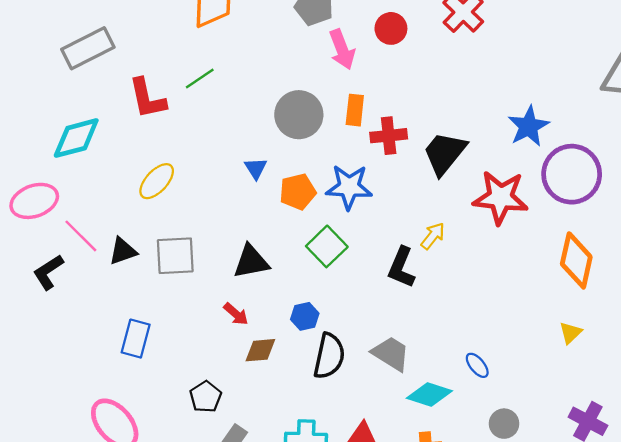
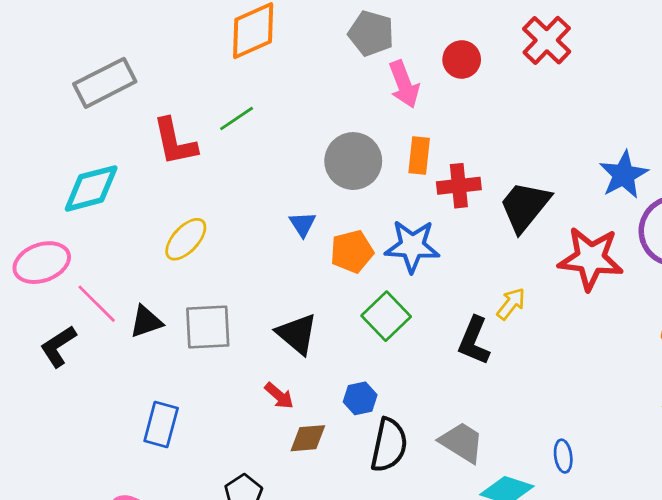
black triangle: (251, 262) -> (297, 334), turned 51
blue ellipse: (477, 365) -> (563, 456), turned 32

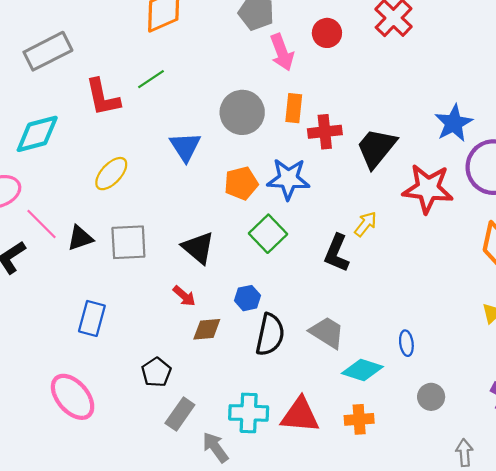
blue triangle: (302, 224) -> (185, 147), moved, size x1.5

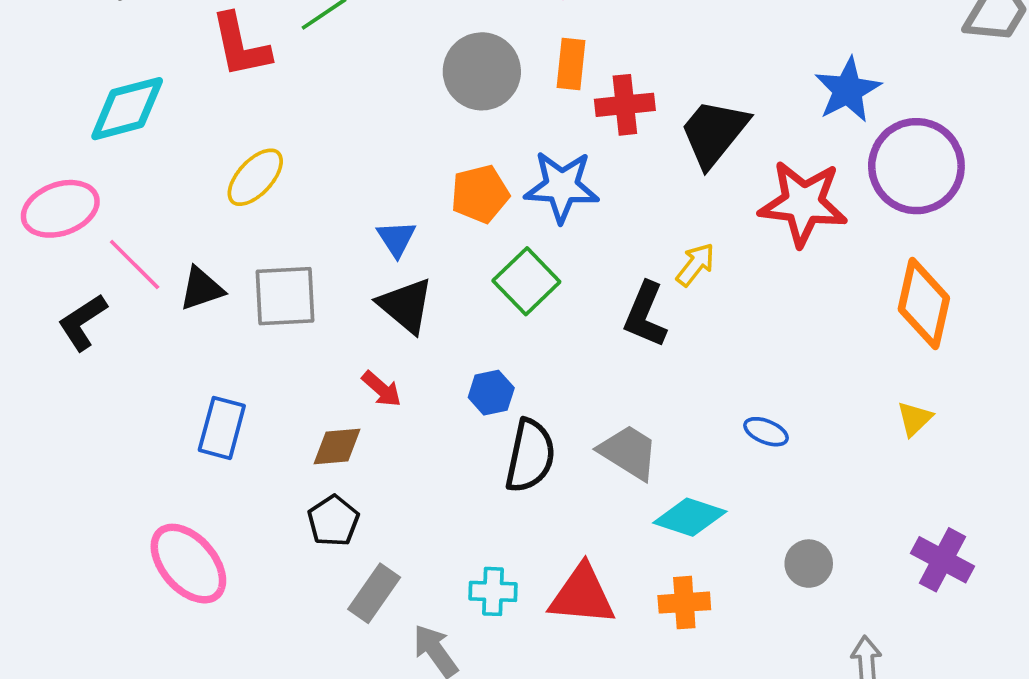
blue triangle: (185, 147) -> (396, 239), moved, size x0.7
brown diamond: (207, 329) -> (337, 447), moved
blue ellipse: (406, 343) -> (766, 432), moved, turned -60
cyan cross: (249, 413) -> (493, 591), size x0.7

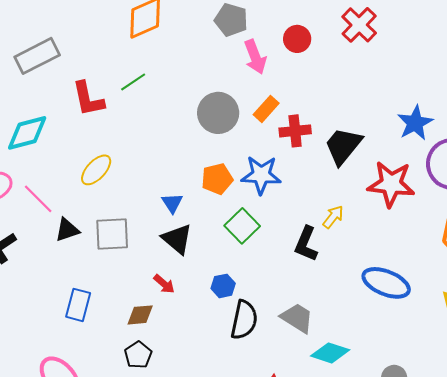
orange rectangle: (571, 64) -> (266, 109), turned 36
pink line: (135, 265) -> (38, 199), moved
blue ellipse: (766, 432) -> (386, 283), moved, size x2.0

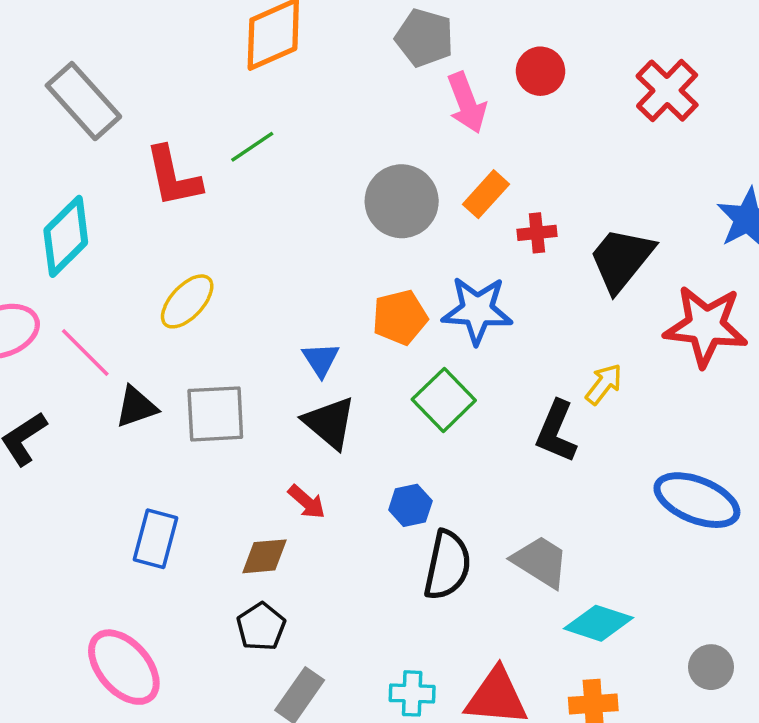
red cross: (359, 25) -> (667, 91), moved
gray rectangle: (37, 56) -> (83, 101), turned 75
red cross: (295, 131) -> (537, 233), size x0.7
cyan diamond: (27, 133) -> (66, 236), turned -30

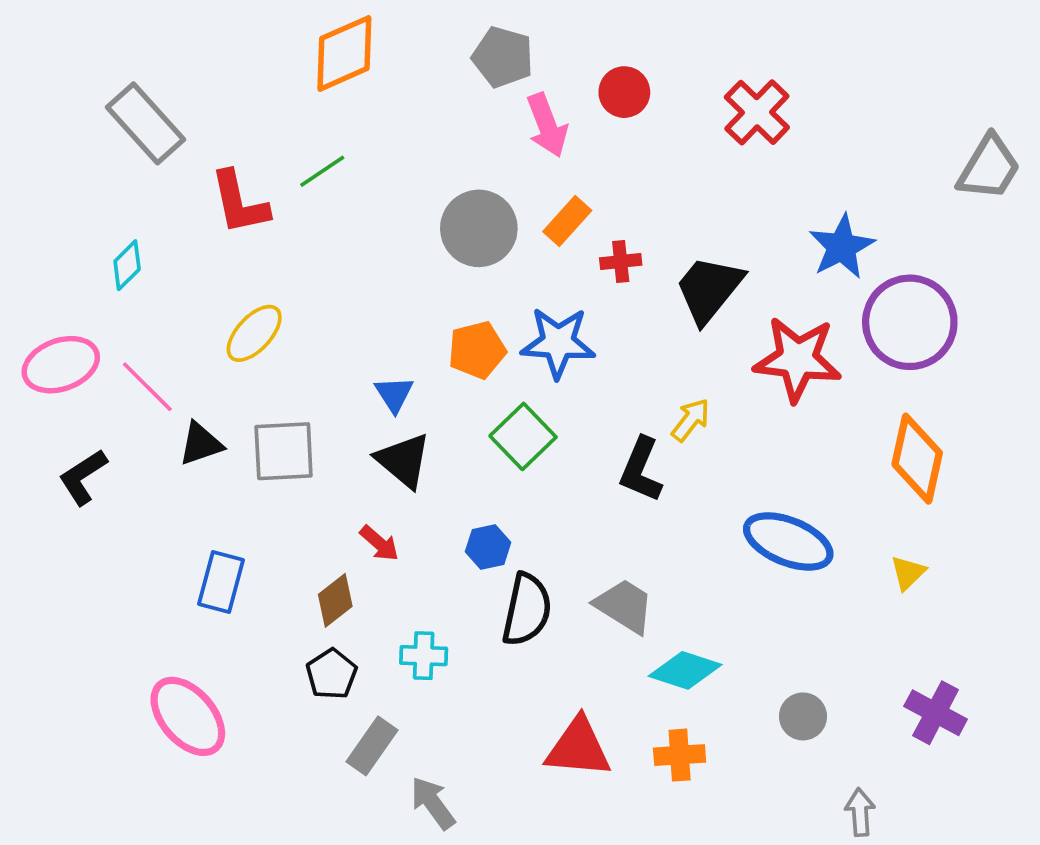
cyan diamond: (66, 236) -> (127, 265), size x0.6
brown diamond: (264, 556) -> (335, 600), turned -33
cyan cross: (412, 693) -> (424, 656), moved

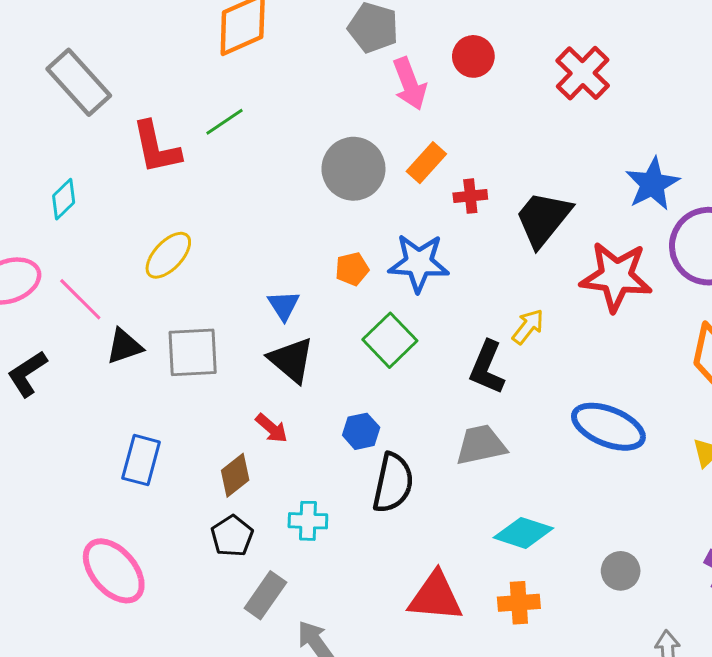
orange pentagon: (477, 350) -> (352, 269), size x0.7
gray trapezoid: (624, 606) -> (481, 445), moved, turned -44

